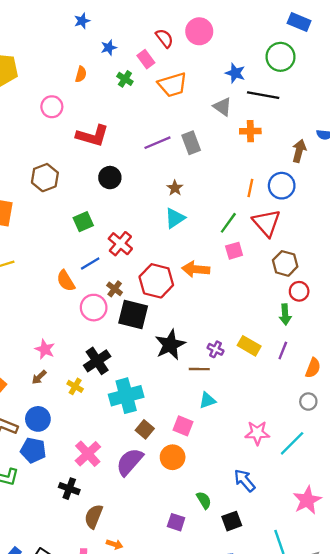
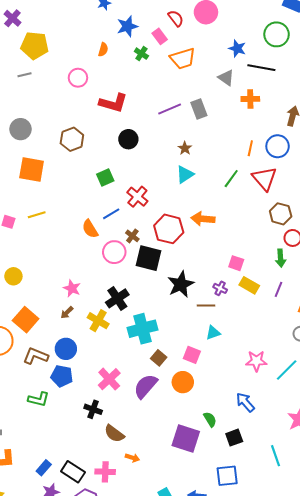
blue star: (109, 48) -> (127, 26), size x1.5
pink square: (234, 251) -> (236, 263), moved, turned 35
yellow cross: (75, 386) -> (98, 321), size x1.5
brown semicircle: (94, 516) -> (114, 434), turned -75
purple square: (176, 522) -> (186, 439), size x1.8

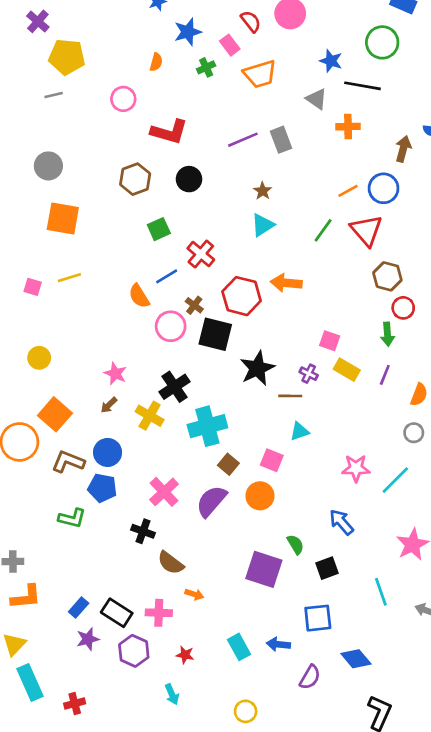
green cross: (141, 54) -> (206, 67), turned 32
brown hexagon: (72, 139) -> (135, 179), moved
orange line: (250, 148) -> (348, 191), turned 49

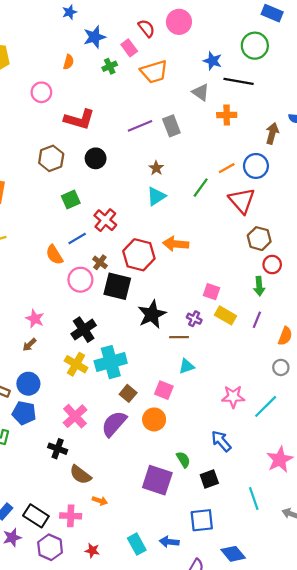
green line: (323, 230) -> (201, 188), moved
yellow cross: (150, 416) -> (76, 364), moved

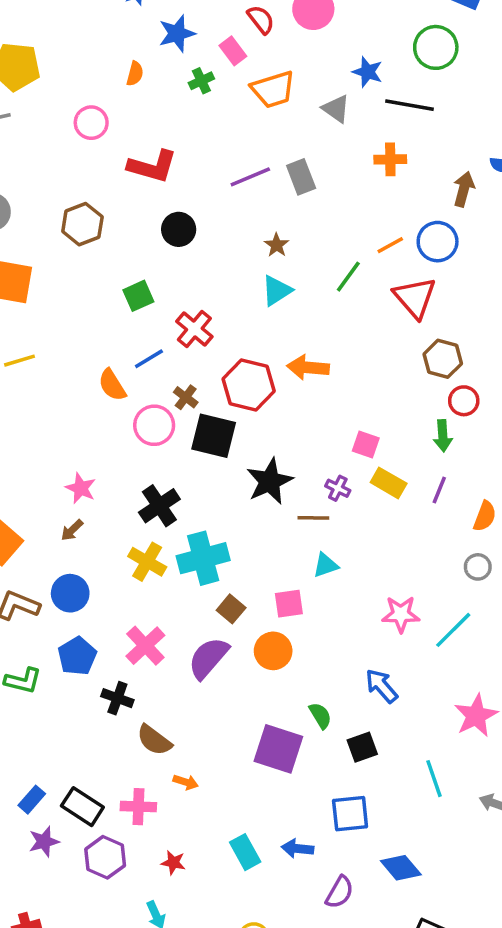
gray triangle: (201, 92) -> (336, 109), moved
brown hexagon: (51, 158) -> (82, 224), moved
pink square: (164, 390) -> (289, 604), turned -30
blue pentagon: (24, 413) -> (77, 656), moved, turned 30

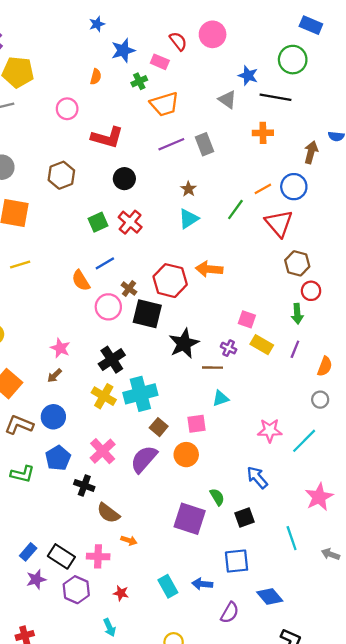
pink rectangle: (233, 51) -> (160, 62), turned -30
orange trapezoid: (273, 89) -> (164, 104), moved
red cross: (194, 329) -> (130, 222), moved

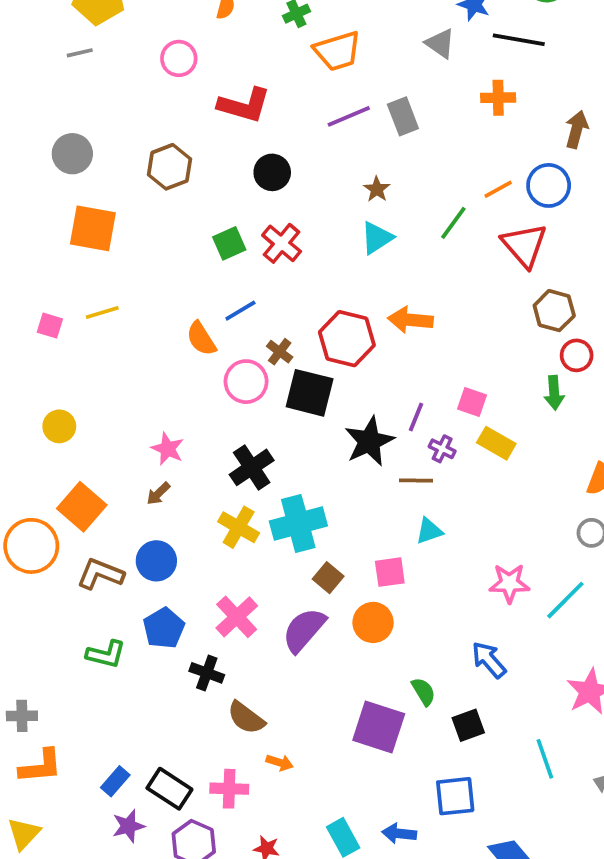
purple line: (295, 349) -> (416, 417), moved

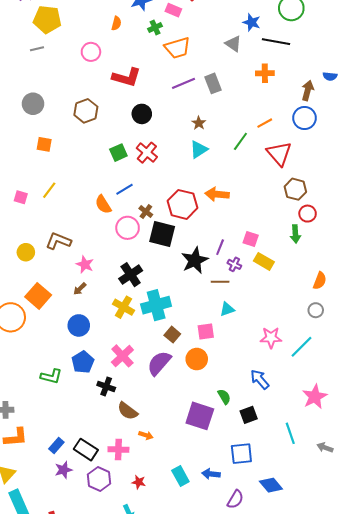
blue circle: (549, 185) -> (305, 118), moved
orange square: (93, 228) -> (44, 144), size x0.6
yellow line: (102, 312) -> (49, 190), turned -36
brown L-shape: (100, 574) -> (58, 241), moved

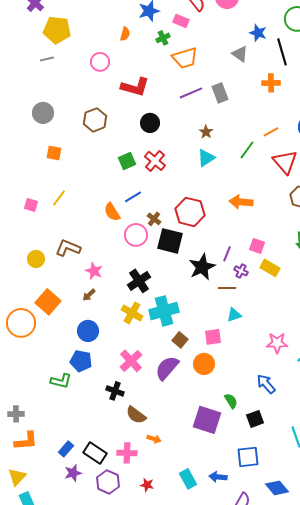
black line: (276, 42) -> (282, 52), turned 64
orange arrow: (217, 194) -> (241, 202), moved
blue pentagon: (83, 362) -> (81, 361), moved, turned -30

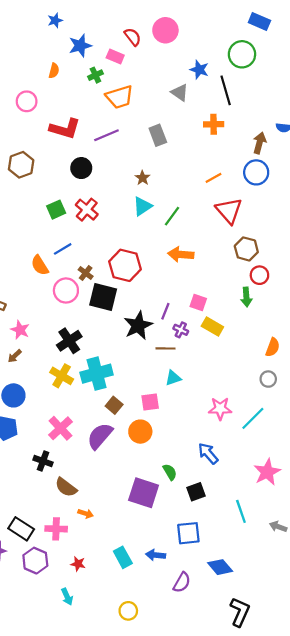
purple line: (191, 93) -> (106, 135), moved
green line: (247, 150) -> (172, 216), moved

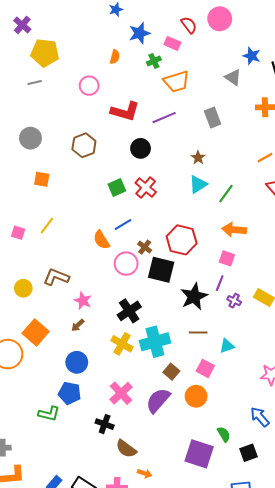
pink square: (198, 303) -> (227, 258), moved
brown line: (165, 348) -> (198, 332), moved
pink square: (150, 402) -> (205, 368), turned 36

